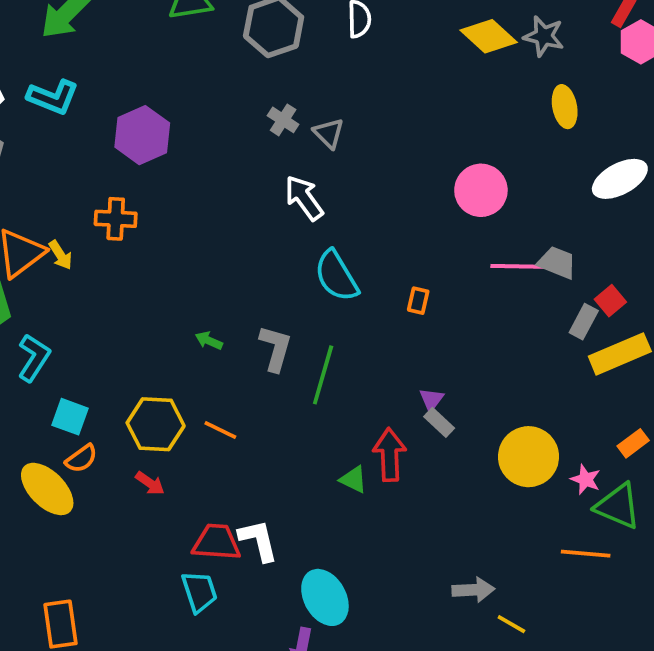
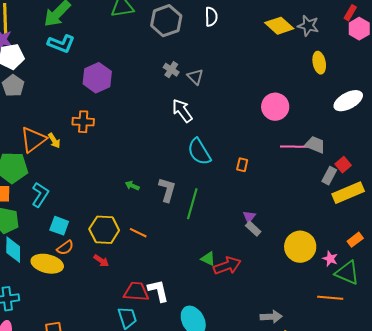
cyan L-shape: (53, 97) -> (61, 44), moved
red arrow: (390, 455) -> (227, 266), moved, turned 72
yellow ellipse: (47, 489) -> (47, 264), turned -32

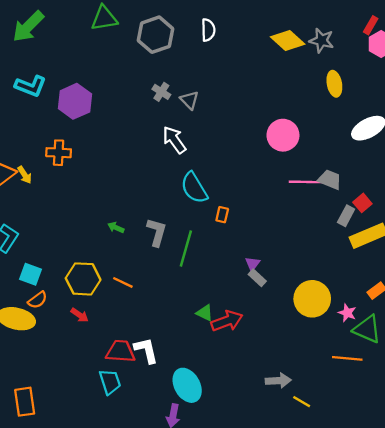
cyan L-shape: (61, 44) -> (31, 86), moved
orange rectangle: (242, 165) -> (222, 215), moved

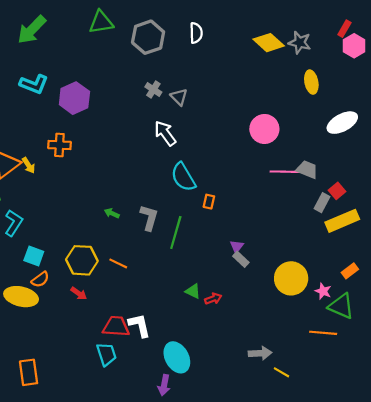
red arrow: (227, 321) -> (213, 299), size x0.6

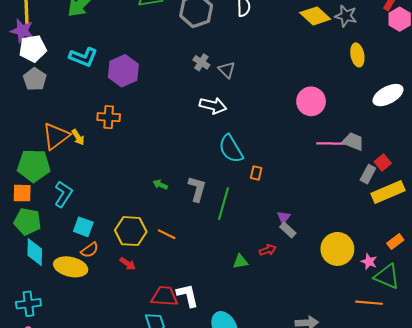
white arrow: (165, 133) -> (213, 106), turned 140
green triangle: (193, 291) -> (240, 262), turned -35
red arrow: (213, 299) -> (268, 250), moved

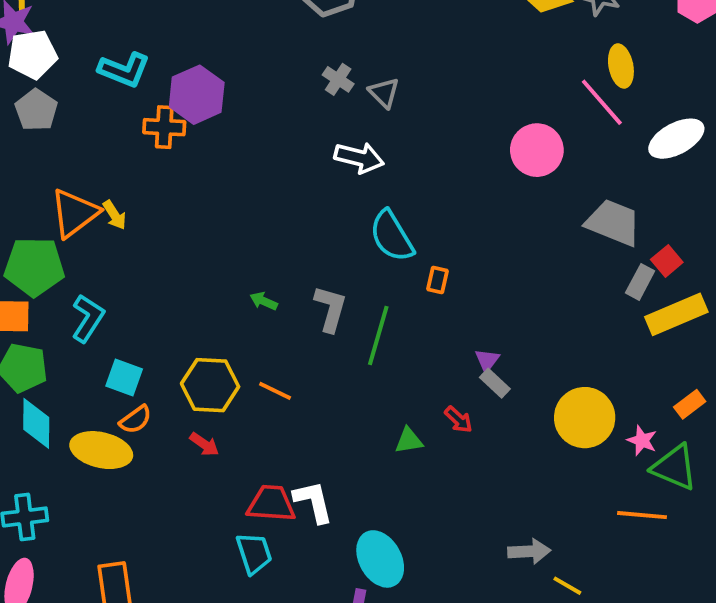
orange cross: (109, 117) -> (164, 127), moved
gray trapezoid: (353, 141) -> (613, 223), size x1.4
pink line: (332, 144) -> (602, 102), moved, turned 48
red arrow: (268, 250) -> (459, 419), turned 63

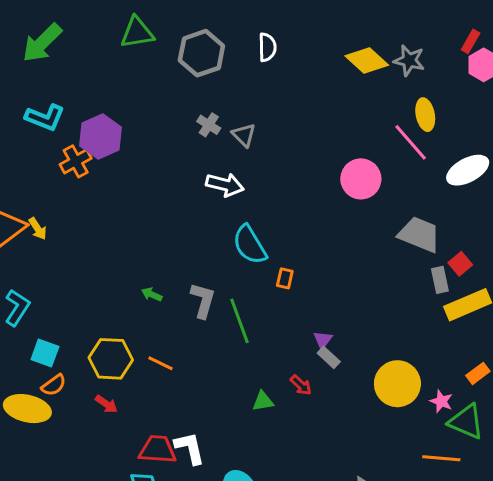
orange cross: (164, 127) -> (76, 161), turned -32
gray rectangle: (640, 282) -> (440, 280), turned -40
green line: (378, 335) -> (239, 321), turned -36

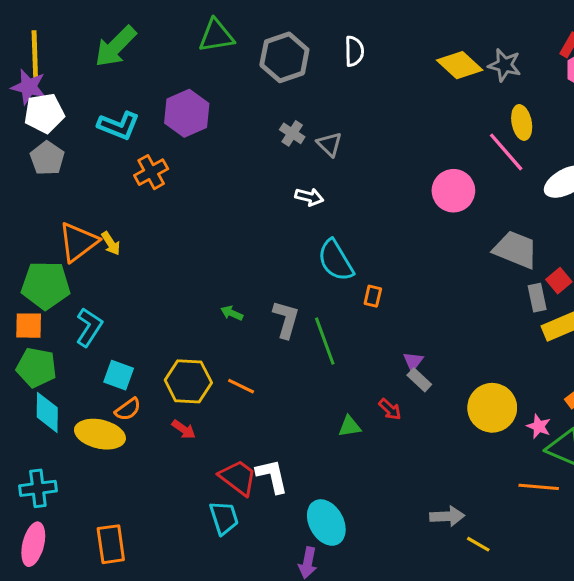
purple hexagon: (101, 137) -> (187, 113), moved
white arrow: (225, 185) -> (309, 197), size x0.7
red trapezoid: (158, 450) -> (238, 478), turned 33

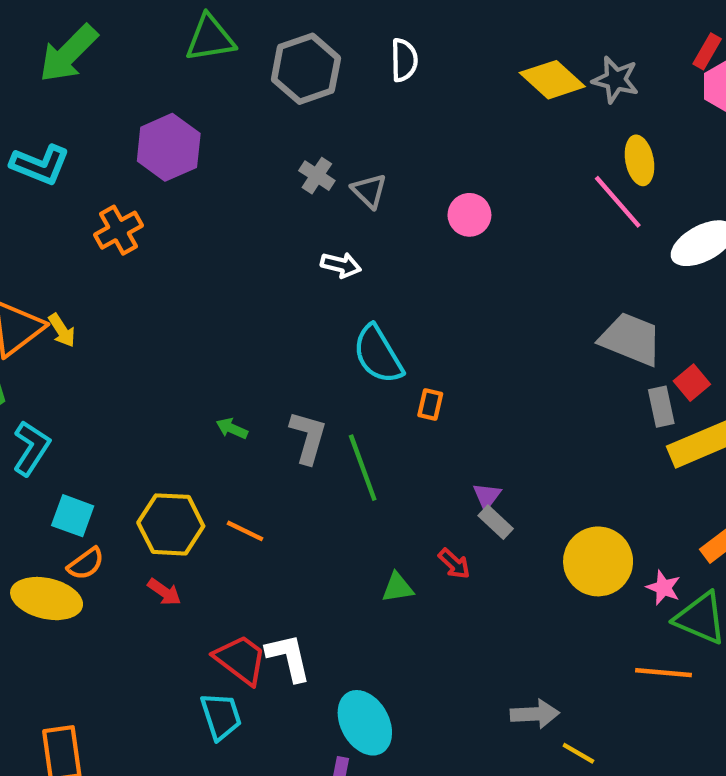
cyan L-shape: (119, 126) -> (40, 165), moved
pink circle: (453, 191) -> (469, 215), moved, size x0.7

